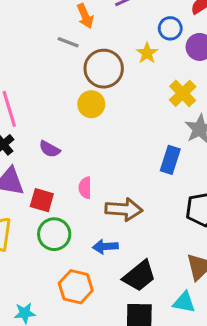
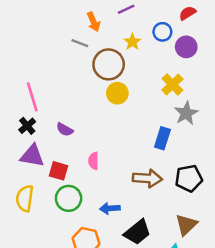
yellow star: (147, 53) -> (132, 42), moved
yellow circle: (91, 104) -> (117, 93), moved
brown arrow: (124, 209) -> (147, 178), moved

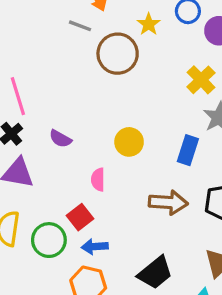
yellow circle: (117, 93) -> (129, 142), moved
red square: (59, 171) -> (80, 217), moved, turned 36
green circle: (69, 198) -> (49, 240), moved
blue arrow: (110, 208) -> (95, 247), moved

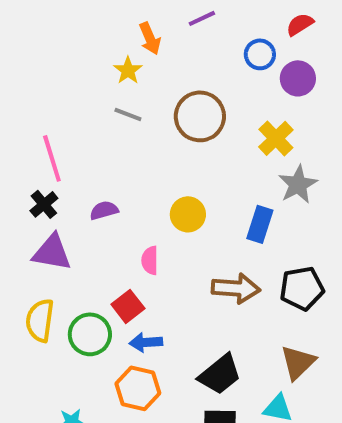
yellow star: (149, 24) -> (128, 70), moved
gray line: (80, 26) -> (128, 114), moved
brown circle: (118, 54) -> (200, 116), moved
purple semicircle: (60, 139) -> (104, 210), turned 135

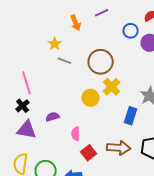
yellow star: (128, 70) -> (55, 44), moved
yellow cross: (276, 138) -> (112, 87), moved
purple semicircle: (104, 210) -> (53, 117), moved
yellow circle: (188, 214) -> (91, 98), moved
red square: (128, 306) -> (89, 153), moved

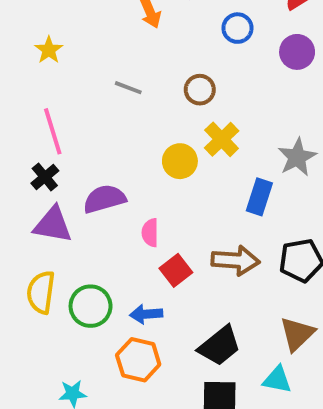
blue circle: (131, 31) -> (237, 28), moved
yellow star: (55, 44) -> (49, 50), moved
brown circle: (101, 62) -> (200, 90), size x0.6
purple semicircle: (53, 117) -> (104, 199), size x1.5

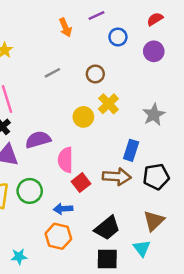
gray line: (128, 88) -> (52, 73), turned -49
blue rectangle: (259, 197) -> (131, 150), moved
pink semicircle: (150, 233) -> (65, 160), size x1.5
green circle: (91, 306) -> (30, 191), moved
cyan triangle: (277, 380) -> (142, 248), turned 42

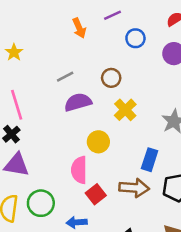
yellow circle: (83, 117) -> (98, 142), moved
purple semicircle: (38, 140) -> (78, 102), moved

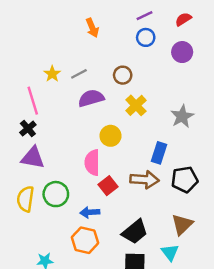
purple line: (112, 15) -> (144, 16), moved
yellow star: (14, 52) -> (52, 74), moved

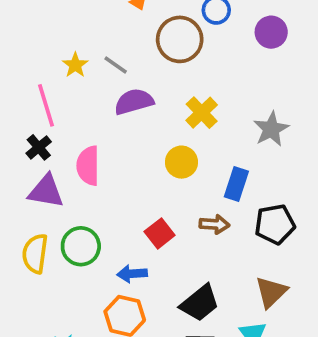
gray line: (79, 74) -> (116, 65), turned 63
brown circle: (123, 75) -> (180, 39), moved, size x1.6
yellow circle: (110, 136) -> (181, 162), moved
pink semicircle: (92, 163) -> (88, 166), moved
brown arrow: (144, 180) -> (214, 224), size x0.7

